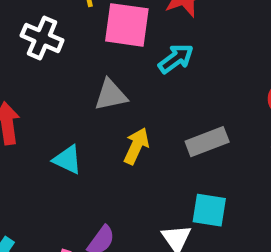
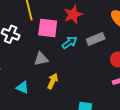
gray rectangle: (207, 142) -> (96, 39), moved

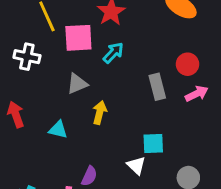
gray rectangle: (96, 39) -> (157, 87), moved, turned -72

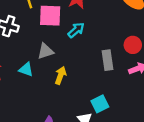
cyan triangle: (58, 130) -> (26, 69), moved
cyan square: (153, 144) -> (100, 104), turned -30

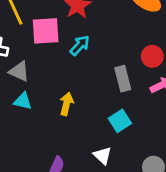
gray triangle: (45, 51) -> (19, 71), moved, turned 48
cyan square: (100, 104) -> (120, 121), moved

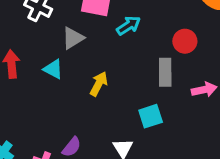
red circle: (152, 56) -> (185, 41), moved
gray triangle: (19, 71) -> (73, 38), moved, turned 50

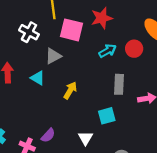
cyan arrow: (129, 26) -> (108, 51), moved
red circle: (185, 41) -> (134, 49), moved

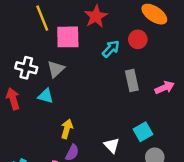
white cross: (29, 32) -> (26, 68), moved
yellow arrow: (70, 90) -> (67, 129), moved
cyan square: (107, 116) -> (143, 132), moved

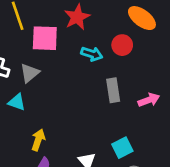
cyan arrow: (111, 49) -> (92, 54), turned 60

